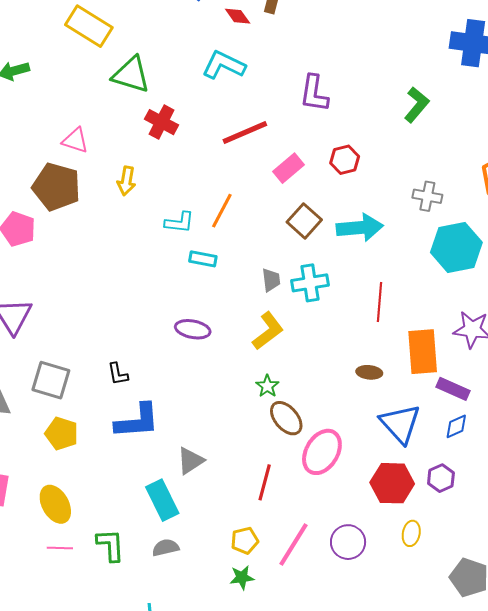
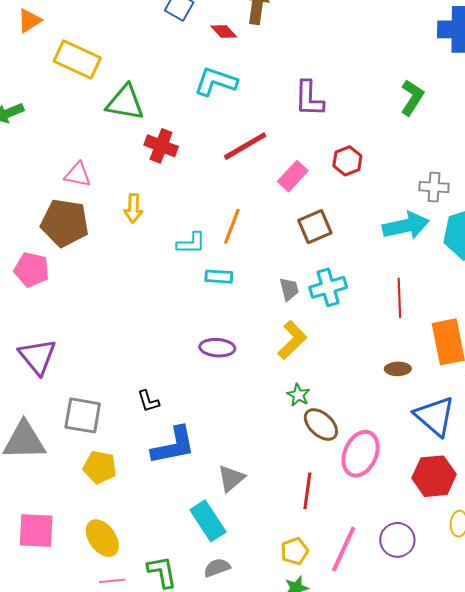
brown square: (304, 221) -> (315, 227), turned 32
cyan arrow: (360, 228) -> (406, 226), moved

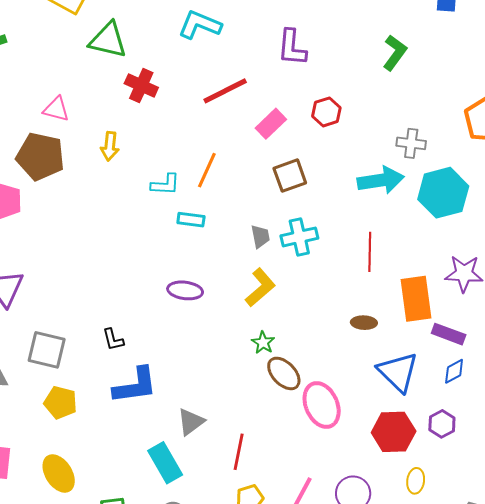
pink ellipse: (361, 454) -> (322, 405), turned -51
red line: (307, 491) -> (239, 452), moved

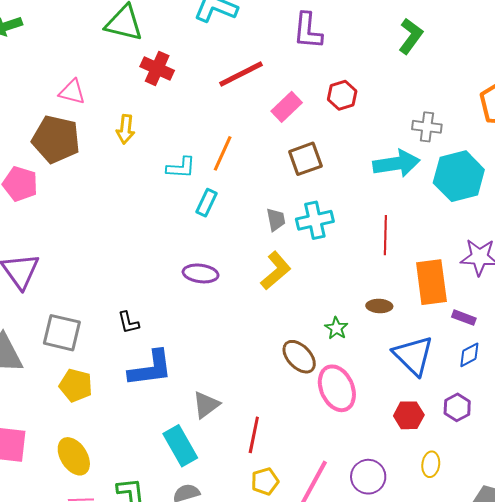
cyan rectangle: (191, 220) -> (207, 203), turned -72
purple rectangle: (449, 334) -> (464, 318), size x0.7
green star: (263, 343) -> (336, 328), moved
red hexagon: (394, 432) -> (409, 415), size x0.7

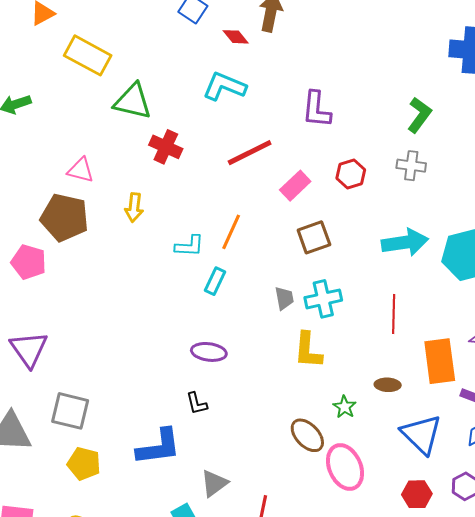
gray cross: (427, 127) -> (411, 166), moved
yellow L-shape: (276, 271) -> (308, 350), moved, turned 135
black L-shape: (128, 323) -> (197, 403), moved

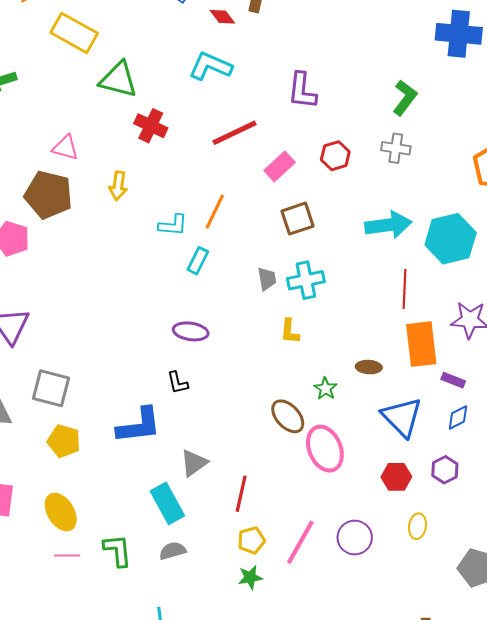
red line: (394, 314) -> (405, 289), moved
yellow L-shape: (308, 350) -> (290, 331), size x0.7

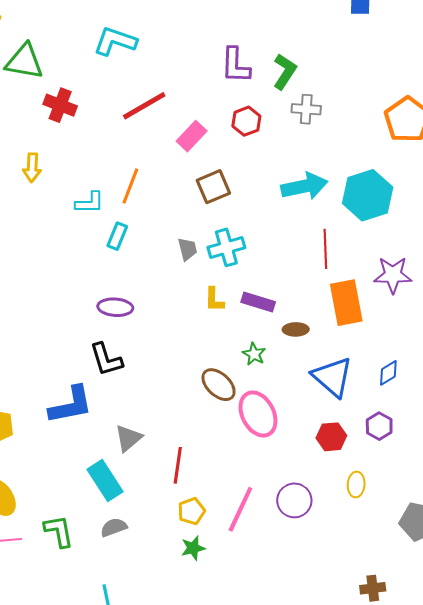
purple L-shape: (302, 91) -> (236, 65), moved
green L-shape: (405, 98) -> (285, 72), moved
purple rectangle: (453, 380) -> (258, 302), moved, size x1.4
black L-shape: (178, 383) -> (106, 359), size x1.5

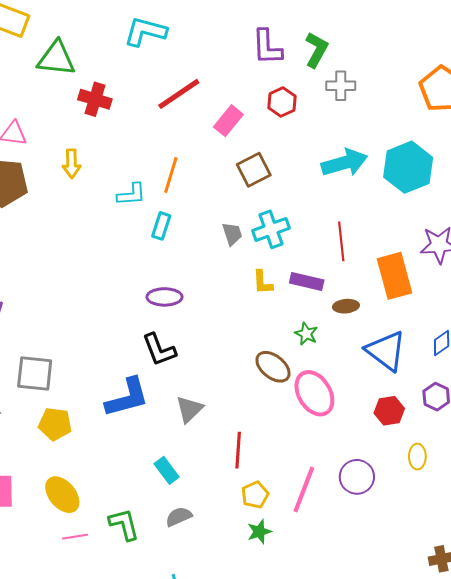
red line: (325, 249) -> (341, 241), moved
gray triangle: (128, 438) -> (189, 409), moved
cyan rectangle: (105, 480) -> (167, 470), size x0.7

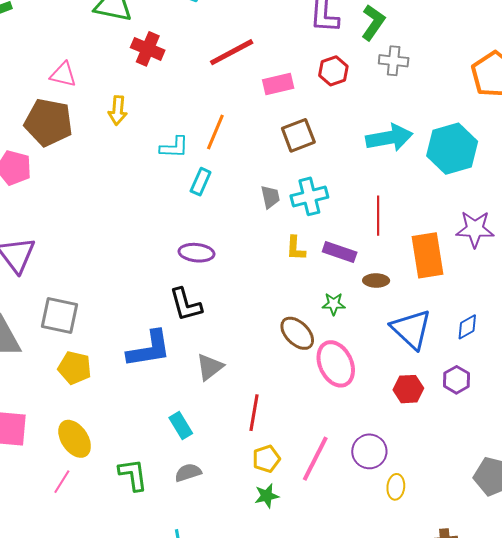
pink rectangle: (228, 121) -> (278, 84), turned 32
green star: (306, 334) -> (334, 304), turned -30
yellow ellipse: (417, 457) -> (396, 487), moved
pink line: (75, 537) -> (62, 482), moved, turned -55

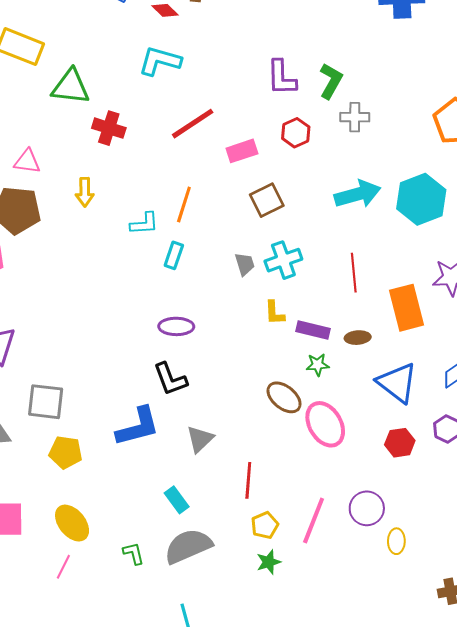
purple rectangle: (340, 252) -> (313, 330), moved
gray semicircle: (188, 473) -> (188, 546), size x1.8
green L-shape: (133, 475) -> (134, 553), size x0.7

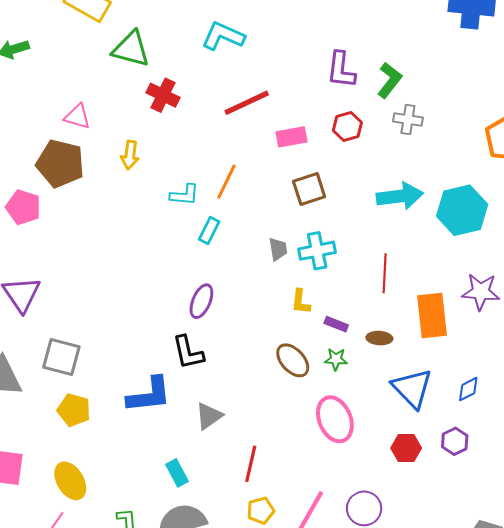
purple ellipse: (176, 326) -> (201, 301), turned -76
purple rectangle: (313, 330) -> (336, 324), size x0.7
brown ellipse: (284, 397) -> (293, 360), moved

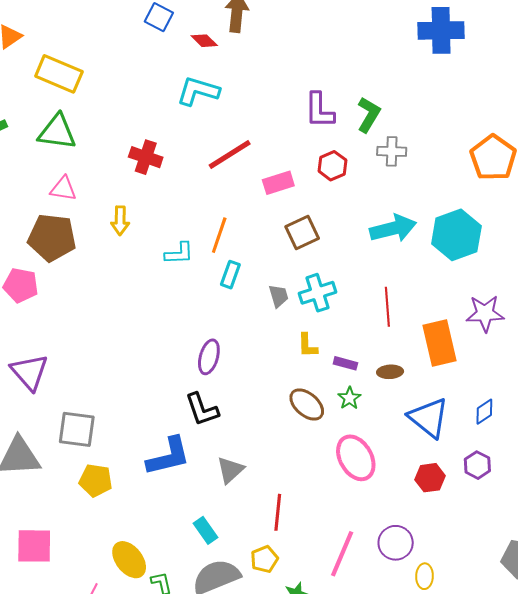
green triangle: (131, 49) -> (57, 132), moved
cyan rectangle: (209, 231) -> (230, 275), moved
green star: (336, 359) -> (349, 398), turned -30
yellow ellipse: (70, 481) -> (129, 560), moved
yellow pentagon: (261, 511) -> (264, 559), moved

